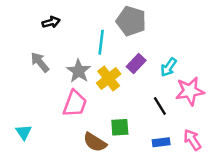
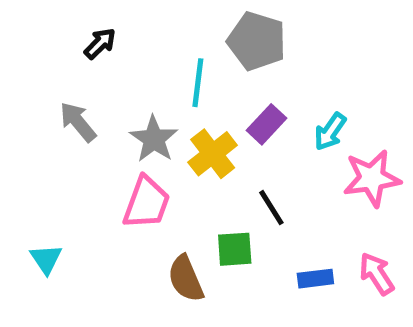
black arrow: (51, 22) -> (100, 44), turned -30
black line: (160, 106) -> (271, 208), moved
brown semicircle: (95, 142) -> (186, 279), turned 35

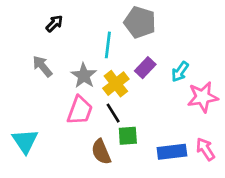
black line: (271, 208) -> (113, 113), moved
cyan triangle: (46, 259) -> (25, 141), size x1.5
blue rectangle: (315, 279) -> (172, 152), size x1.5

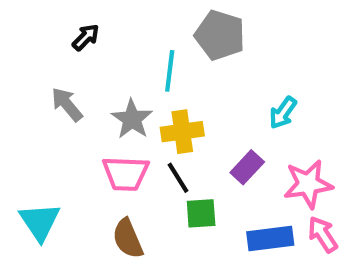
purple rectangle: (145, 68) -> (247, 167), moved
yellow cross: (116, 84) -> (182, 132), turned 30
pink star: (203, 97) -> (308, 184), moved
pink trapezoid: (80, 110) -> (126, 174), turned 72
brown semicircle: (101, 152) -> (128, 239), moved

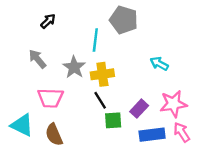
cyan arrow: (283, 113) -> (159, 64), turned 84
purple rectangle: (247, 167) -> (139, 109), moved
pink trapezoid: (126, 174) -> (50, 98), moved
cyan triangle: (40, 222) -> (22, 125), turned -30
brown semicircle: (128, 239) -> (54, 135), moved

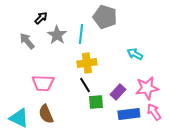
gray arrow: (37, 59) -> (27, 41), moved
gray star: (74, 67) -> (57, 35), moved
cyan triangle: (22, 125) -> (19, 118), moved

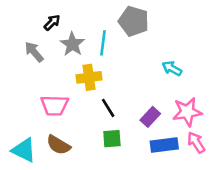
yellow cross: (87, 63) -> (89, 77), moved
green square: (96, 102) -> (112, 139), moved
brown semicircle: (46, 114) -> (58, 145), turned -36

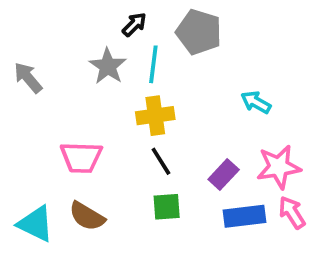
black arrow: (52, 22) -> (134, 24), moved
gray arrow: (34, 52) -> (28, 78), moved
yellow cross: (89, 77) -> (155, 116), moved

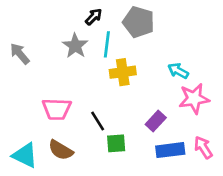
yellow cross: (155, 116) -> (123, 72), moved
black line: (161, 161) -> (98, 121), moved
pink star: (279, 167) -> (194, 99), moved

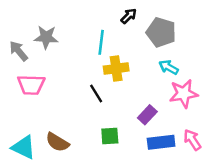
black arrow: (94, 17) -> (129, 16), moved
gray pentagon: (139, 22) -> (161, 32), moved
gray star: (75, 46) -> (46, 37), moved, turned -30
pink trapezoid: (57, 109) -> (31, 85), moved
black line: (98, 121) -> (96, 93), moved

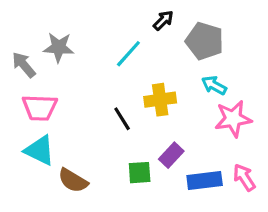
cyan line: (101, 42) -> (128, 54), turned 35
yellow cross: (116, 69) -> (160, 100), moved
purple rectangle: (147, 115) -> (171, 155), moved
cyan triangle: (24, 147) -> (40, 150), moved

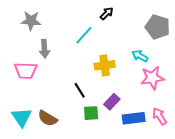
gray pentagon: (205, 41) -> (158, 27), moved
gray star: (59, 47) -> (31, 21), moved
gray arrow: (24, 65) -> (44, 49), moved, turned -144
black line: (122, 119) -> (80, 90), moved
cyan triangle: (40, 150) -> (22, 117), moved, turned 30

